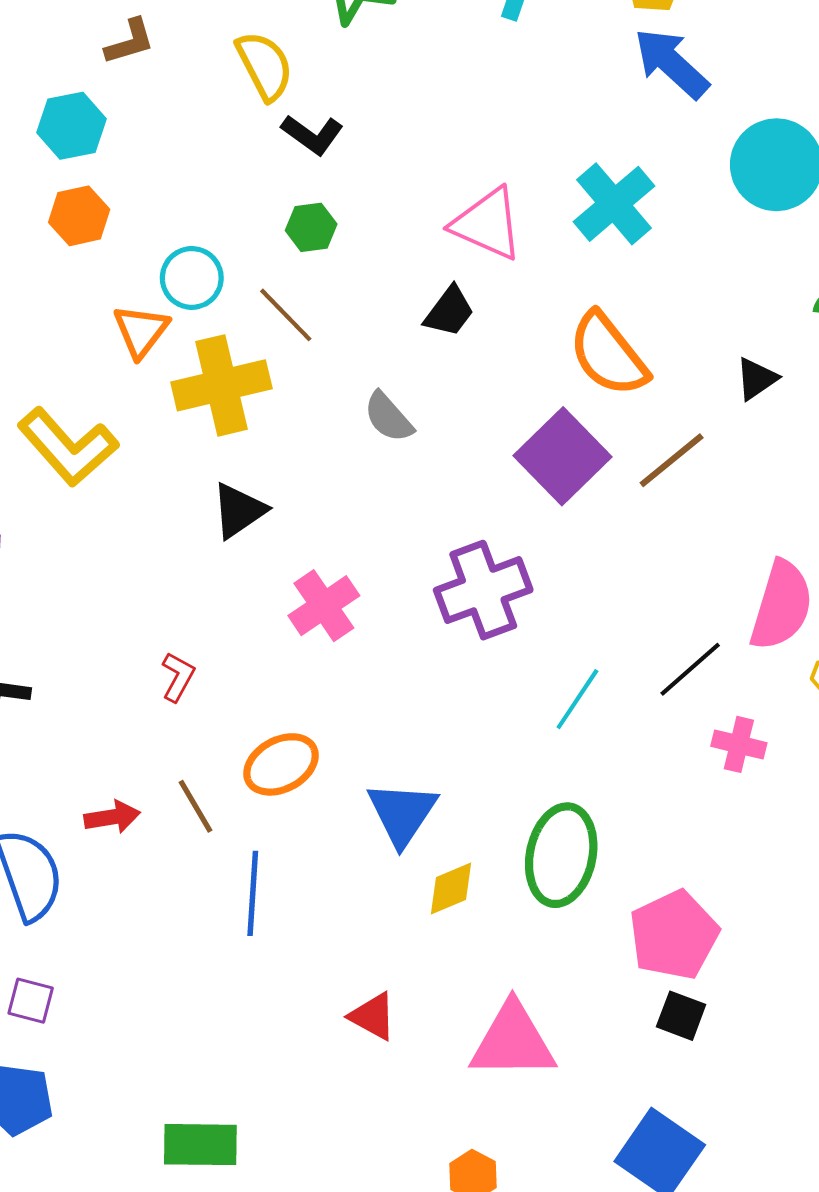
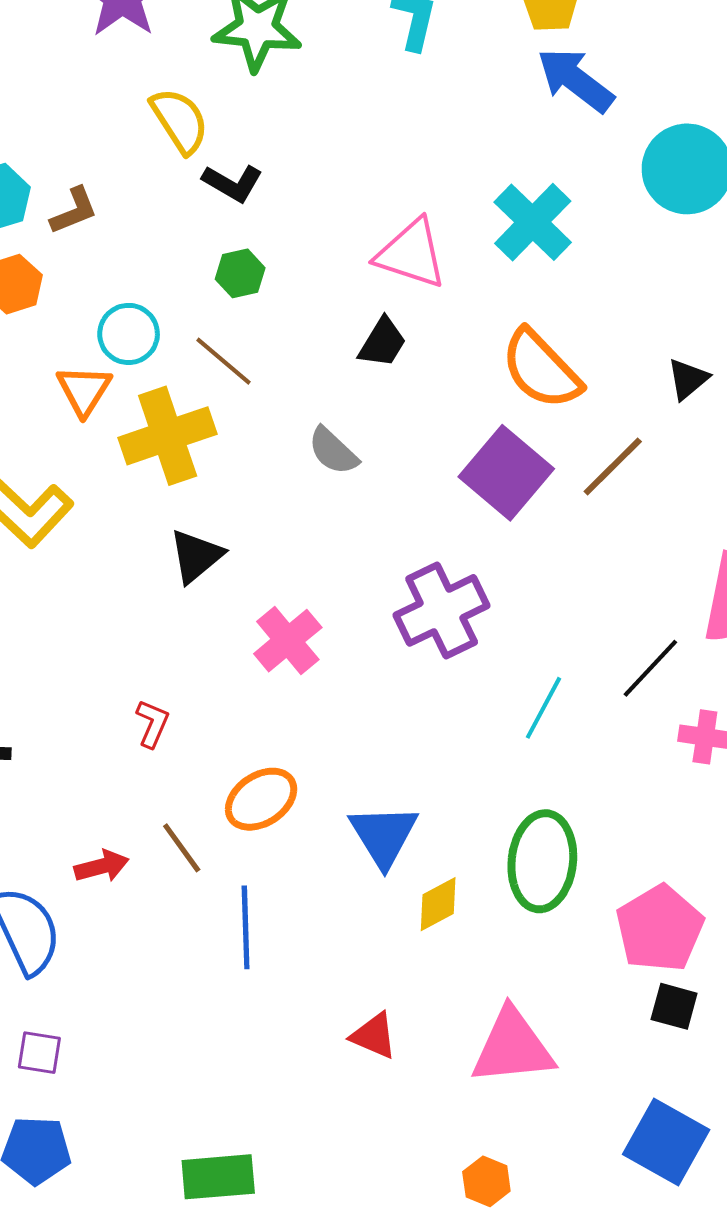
brown L-shape: (130, 42) -> (74, 211), moved

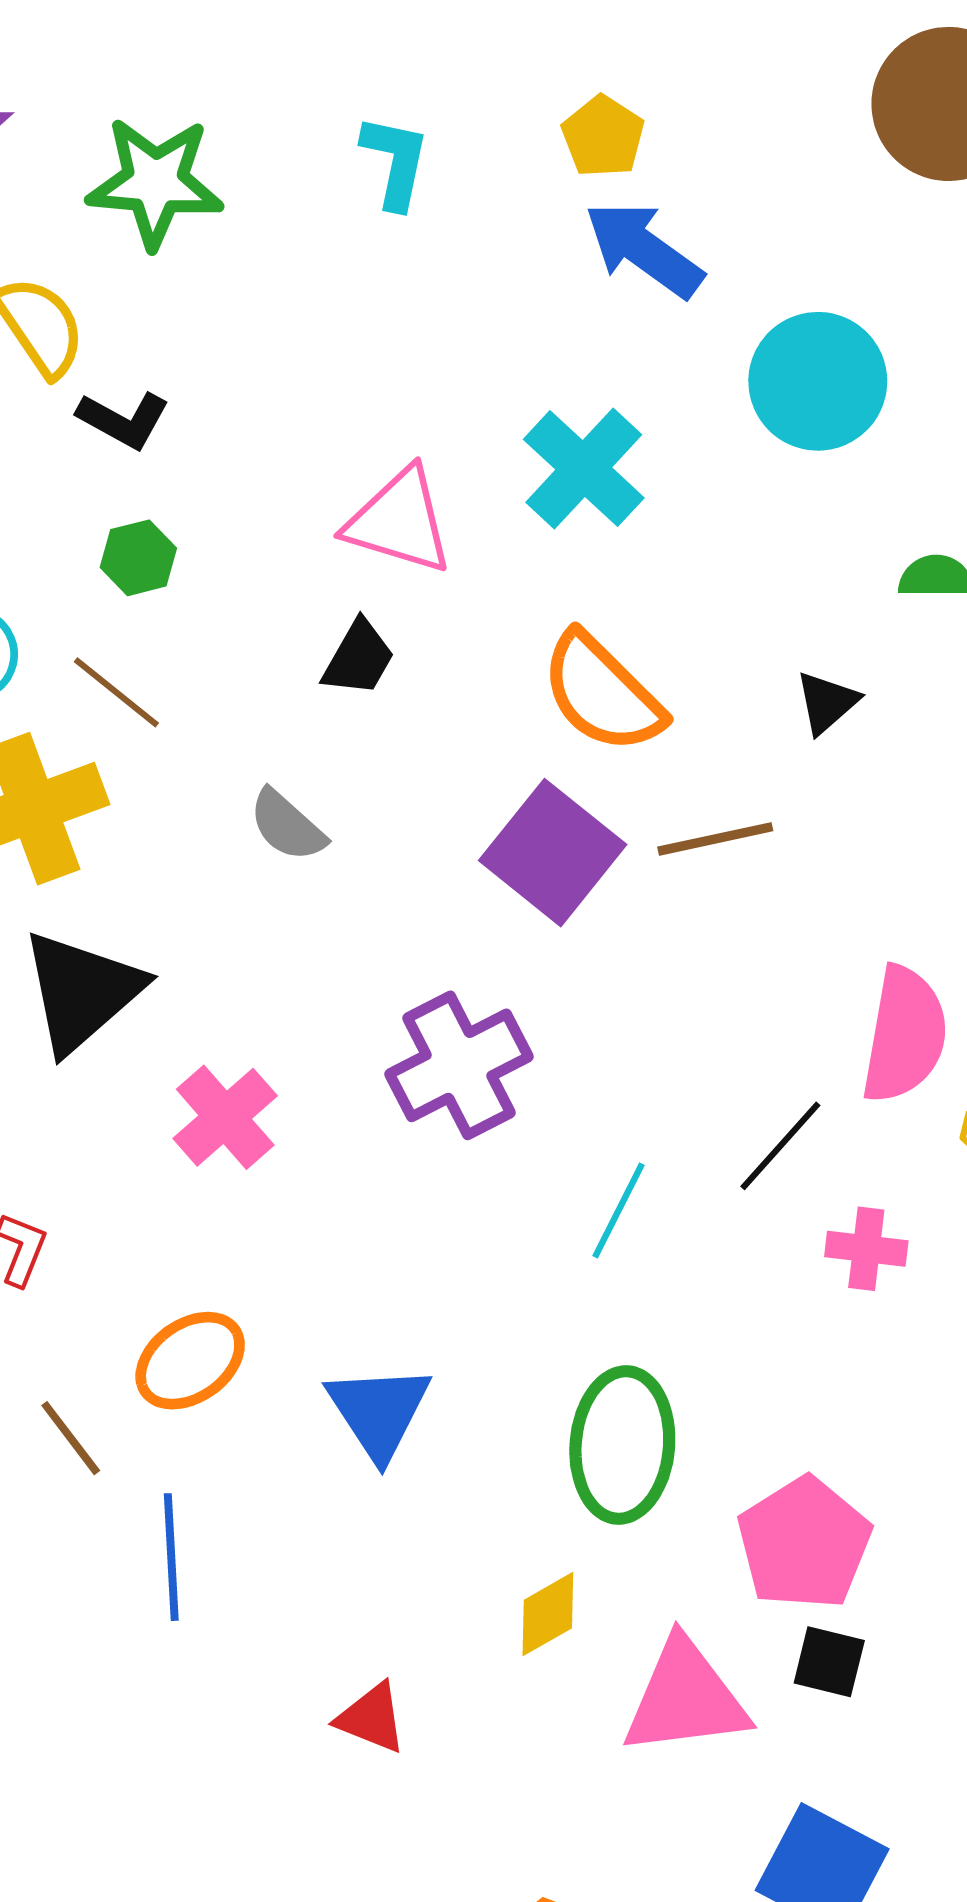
brown line: (613, 466) -> (715, 839), turned 34
black triangle: (196, 556) -> (82, 991), size x1.5
yellow diamond: (438, 904) -> (548, 1614), moved
pink triangle: (513, 1047) -> (686, 1698), moved

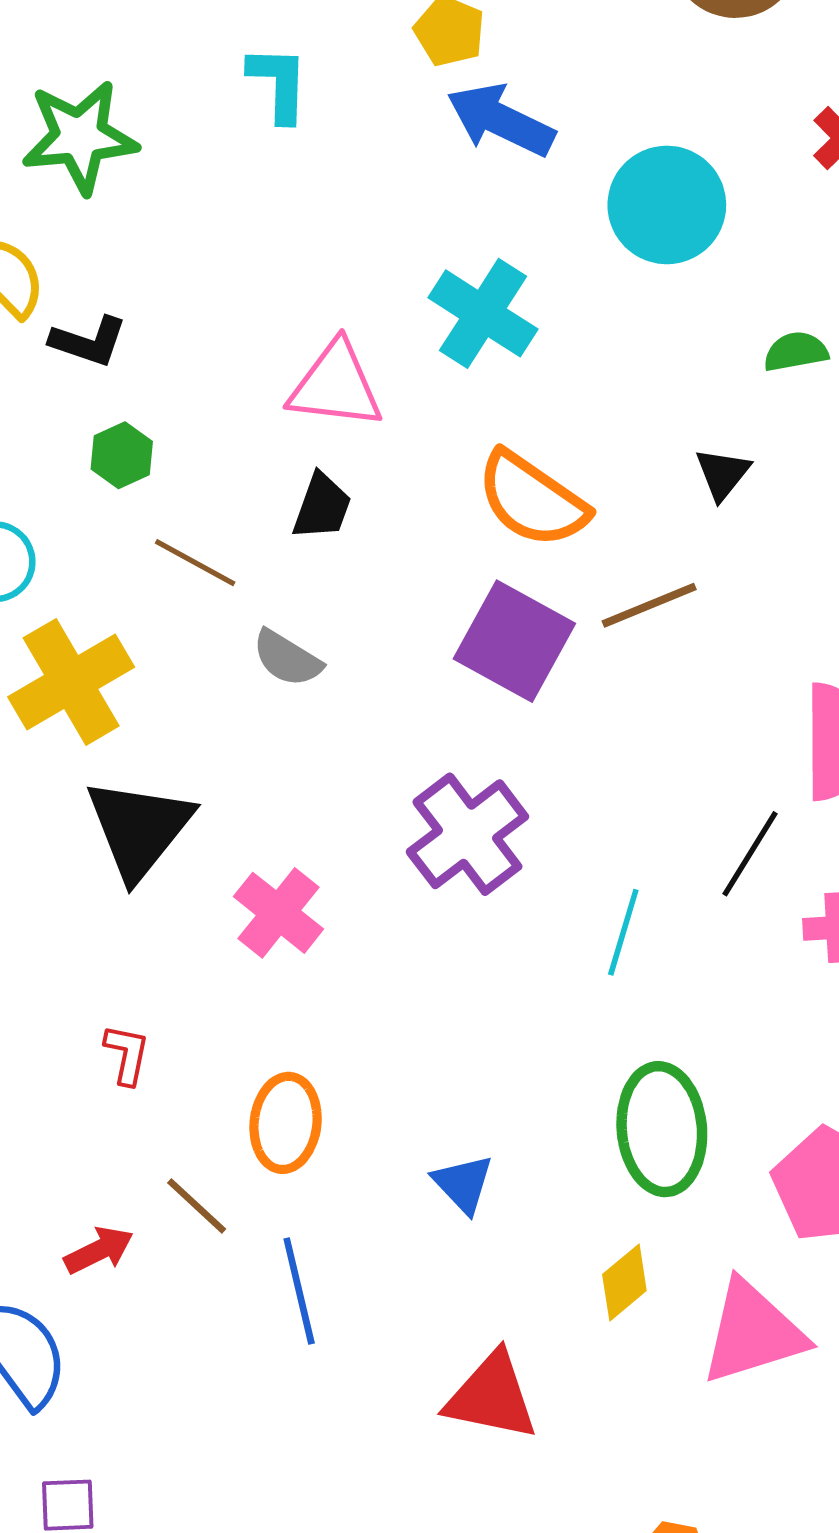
brown line: (116, 692) -> (195, 563), moved
orange ellipse: (190, 1361) -> (286, 1123), turned -38
blue triangle: (379, 1411) -> (463, 1184), moved, size x0.7
red triangle: (372, 1718) -> (492, 1396), size x1.5

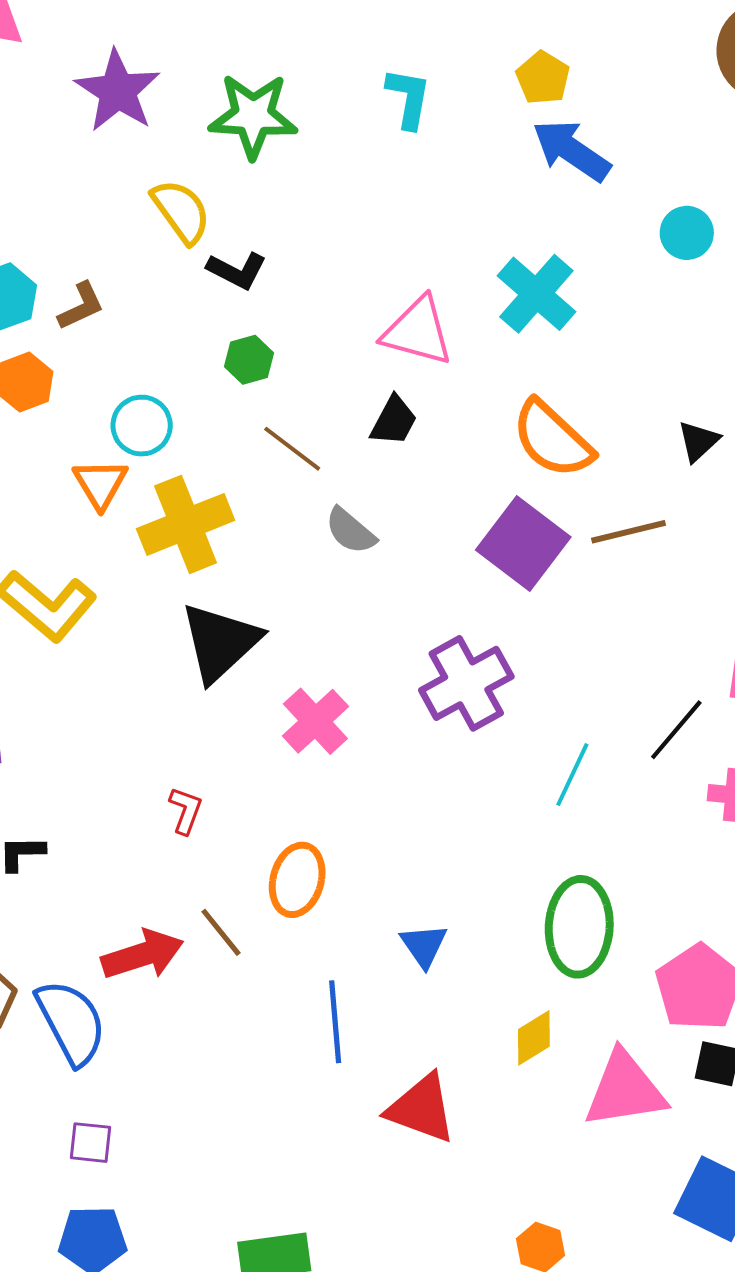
cyan circle: (667, 205) -> (687, 233), size x0.6
red arrow: (99, 1250) -> (143, 955), size x1.5
blue line: (299, 1291) -> (335, 1022), moved

